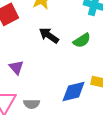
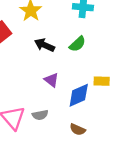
purple triangle: (16, 67) -> (51, 80), moved

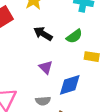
yellow rectangle: (102, 81) -> (92, 57), moved
gray semicircle: (40, 115) -> (43, 101), moved

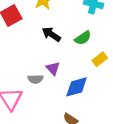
yellow rectangle: (92, 57) -> (100, 59), turned -48
gray semicircle: (43, 101) -> (36, 79), moved

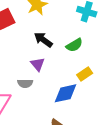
yellow rectangle: (100, 59) -> (85, 74), moved
purple triangle: (53, 68) -> (38, 64), moved

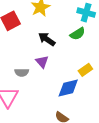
green semicircle: (74, 45) -> (78, 34), moved
gray semicircle: (25, 83) -> (22, 72), moved

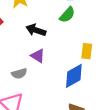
yellow rectangle: (85, 70) -> (87, 51), turned -32

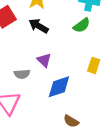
black arrow: (36, 30) -> (39, 26), moved
blue diamond: (74, 76) -> (59, 87), moved

